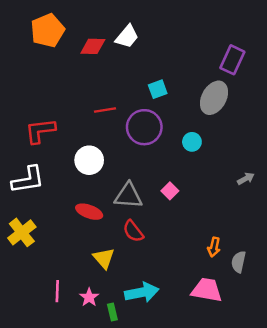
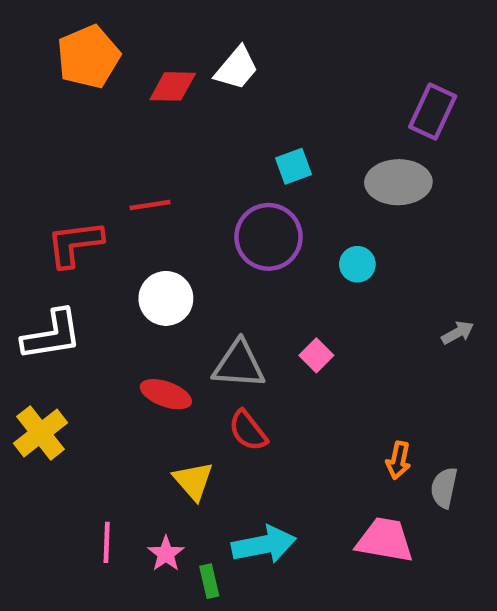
gray ellipse: (214, 98) -> (398, 182), turned 60
red line: (105, 110) -> (150, 205), moved

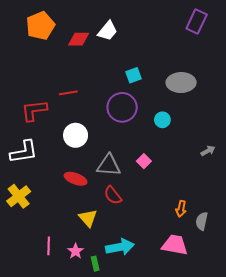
purple rectangle: (433, 112) -> (197, 22), moved

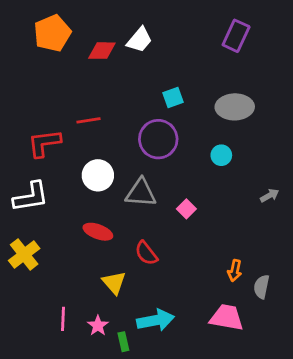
purple rectangle: (197, 22) -> (236, 36), moved
cyan circle: (162, 120) -> (221, 155), moved
gray triangle: (109, 165) -> (141, 193), moved

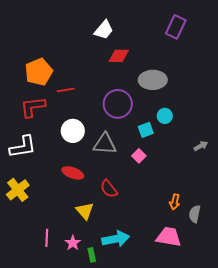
orange pentagon: (52, 33) -> (39, 72), moved
red diamond: (102, 51) -> (119, 56), moved
cyan square: (173, 98) -> (146, 130), moved
gray ellipse: (235, 107) -> (153, 80), moved

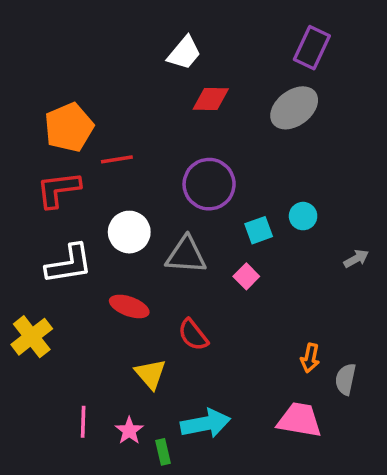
gray ellipse: (153, 80) -> (294, 108), moved, turned -36
cyan circle: (165, 116) -> (303, 216), moved
white L-shape: (23, 147) -> (69, 264), moved

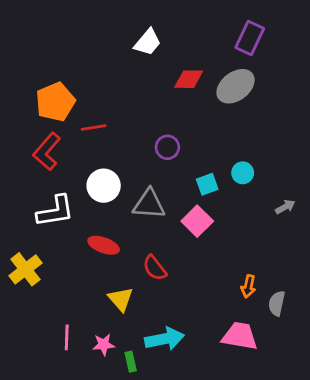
red diamond: (211, 99) -> (189, 79), moved
purple circle: (209, 184) -> (167, 147), size x0.6
red L-shape: (58, 189) -> (47, 152), turned -42
pink square: (246, 276) -> (197, 221), size x1.5
pink star: (129, 431) -> (104, 345), turned 30

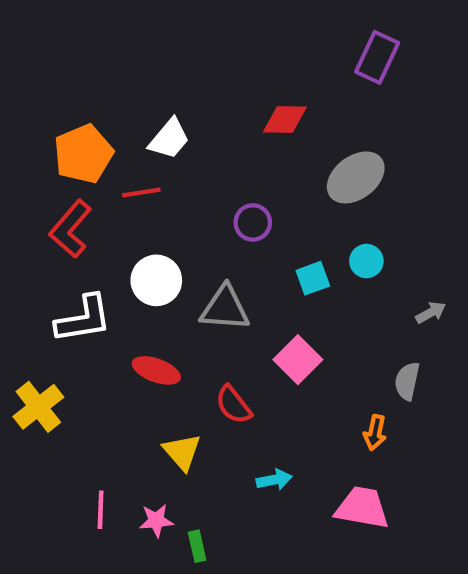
white trapezoid: (148, 42) -> (169, 139), moved
gray ellipse: (236, 86) -> (356, 177), moved
pink square: (197, 221) -> (298, 360), moved
gray semicircle: (277, 303) -> (407, 381), moved
cyan arrow: (165, 339) -> (274, 480), moved, size x0.6

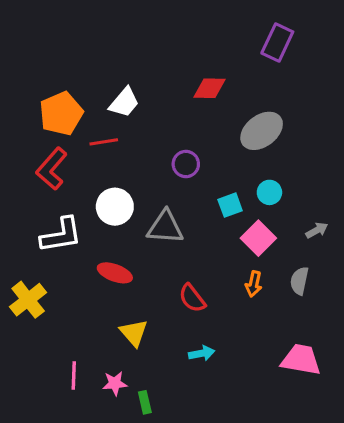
pink square: (298, 360) -> (258, 238), moved
red semicircle: (233, 405) -> (192, 298), moved
orange arrow: (375, 433) -> (254, 284), moved
pink trapezoid: (362, 508) -> (301, 360), moved

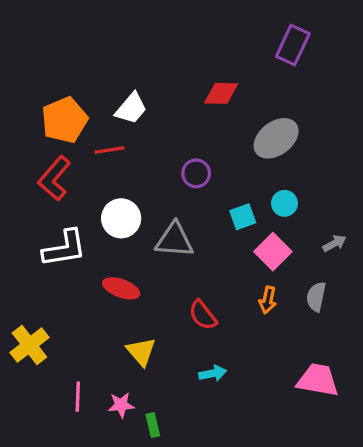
yellow cross: (28, 300) -> (29, 345), moved

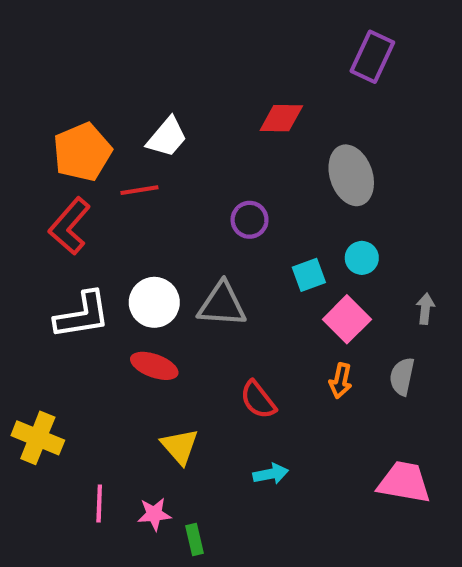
gray ellipse: (276, 138) -> (351, 175), turned -72
white circle: (121, 218) -> (154, 302), moved
gray arrow: (334, 243) -> (425, 309), turned -55
yellow cross: (29, 345) -> (38, 438), turned -30

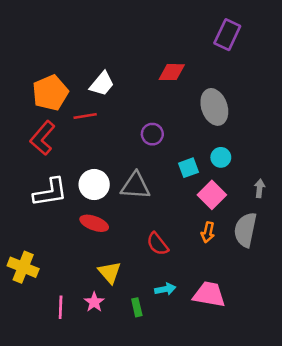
gray semicircle: (402, 376) -> (245, 230), size x1.5
pink trapezoid: (404, 482) -> (209, 294), moved
pink star: (154, 514) -> (94, 302), moved, turned -30
green rectangle: (194, 540) -> (137, 307), moved

